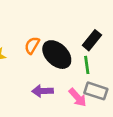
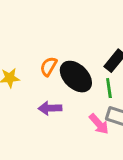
purple arrow: (42, 91) -> (50, 108), moved

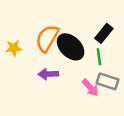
orange semicircle: (49, 66) -> (47, 38), size x1.6

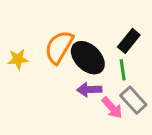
purple arrow: (48, 74) -> (89, 90), moved
gray rectangle: (108, 81) -> (133, 100), turned 30

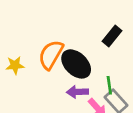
black rectangle: (129, 41) -> (112, 36), moved
green line: (123, 70) -> (109, 85), moved

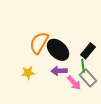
black rectangle: (112, 36) -> (88, 51), moved
yellow star: (15, 65) -> (28, 73), moved

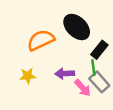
orange semicircle: (39, 43) -> (41, 40), turned 35
black ellipse: (58, 50) -> (77, 27), moved

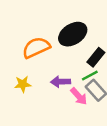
black ellipse: (77, 27) -> (73, 34), turned -76
green line: (93, 68) -> (90, 76), turned 70

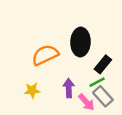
black ellipse: (73, 34) -> (81, 42), turned -56
purple arrow: (61, 82) -> (69, 88), turned 90

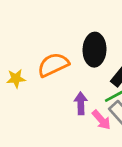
yellow star: (32, 90) -> (16, 79), moved

